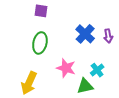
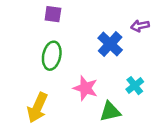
purple arrow: (108, 36) -> (140, 26), moved, turned 88
cyan cross: (97, 70) -> (135, 86), moved

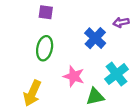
cyan cross: (135, 86) -> (117, 74), size x1.5

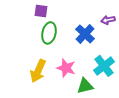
green ellipse: (45, 48) -> (49, 33), moved
yellow arrow: (32, 93) -> (38, 71), moved

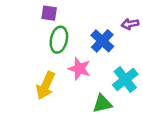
pink star: (66, 68) -> (79, 69), moved

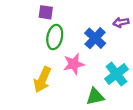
pink star: (79, 69) -> (74, 64), turned -30

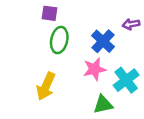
pink star: (74, 64) -> (94, 69), moved

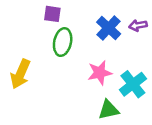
blue cross: (103, 41) -> (109, 28), moved
yellow arrow: (46, 86) -> (20, 74), moved

